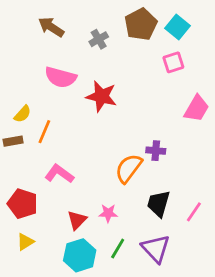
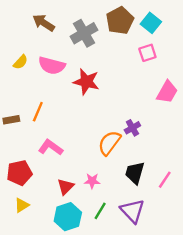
gray cross: (99, 39) -> (84, 33), size x1.6
yellow semicircle: (23, 114) -> (21, 62), moved
purple cross: (156, 151) -> (132, 128), turned -35
red pentagon: (23, 204) -> (19, 173), turned -30

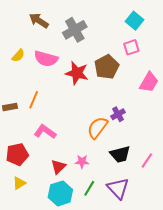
brown pentagon: (120, 21) -> (107, 67), moved
black trapezoid: (135, 173) -> (120, 154), turned -120

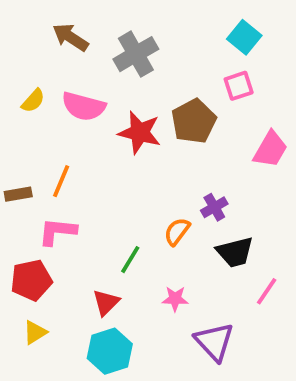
orange semicircle: (97, 128) -> (177, 232), size x0.7
pink L-shape: (45, 132) -> (57, 232), moved, turned -30
black trapezoid: (120, 154) -> (235, 252), moved
pink star: (82, 162) -> (175, 299), moved
green line: (89, 188) -> (130, 260), moved

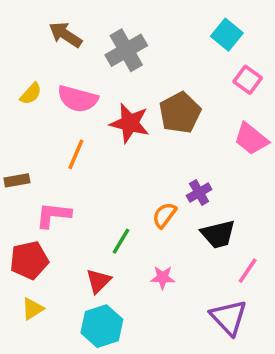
pink square: (239, 86) -> (248, 80), moved, turned -36
pink trapezoid: (270, 149) -> (251, 139), turned 99
orange line: (61, 181) -> (76, 154), moved
purple triangle: (214, 342) -> (229, 317), moved

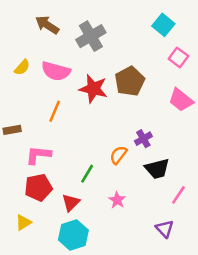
red pentagon: (29, 260) -> (38, 187), moved
pink star: (163, 278) -> (117, 200), turned 30
purple triangle: (229, 317) -> (165, 229), size x0.7

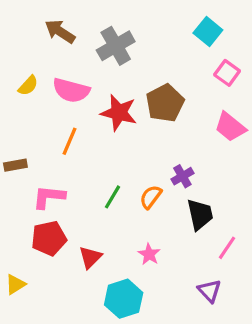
black trapezoid: (157, 169) -> (200, 214), turned -88
green line: (87, 174) -> (112, 197), moved
yellow triangle: (23, 222) -> (15, 284), moved
cyan hexagon: (73, 235) -> (124, 299), moved

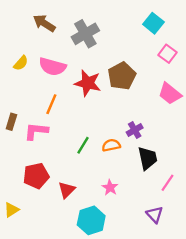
brown rectangle: (15, 165) -> (11, 122), turned -63
pink L-shape: (49, 197) -> (36, 131), moved
orange semicircle: (151, 197) -> (111, 145), turned 42

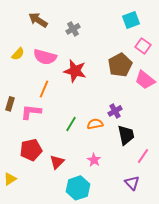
cyan square: (153, 23) -> (131, 20), turned 30
gray cross: (85, 34) -> (73, 29), size x0.6
brown pentagon: (122, 76) -> (120, 65), moved

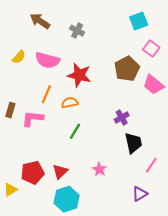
gray cross: (73, 29) -> (77, 31), turned -32
orange semicircle: (95, 124) -> (70, 103), moved
red pentagon: (31, 150) -> (33, 173), moved
purple triangle: (132, 183) -> (140, 194), turned 42
cyan hexagon: (78, 188) -> (67, 199), moved

